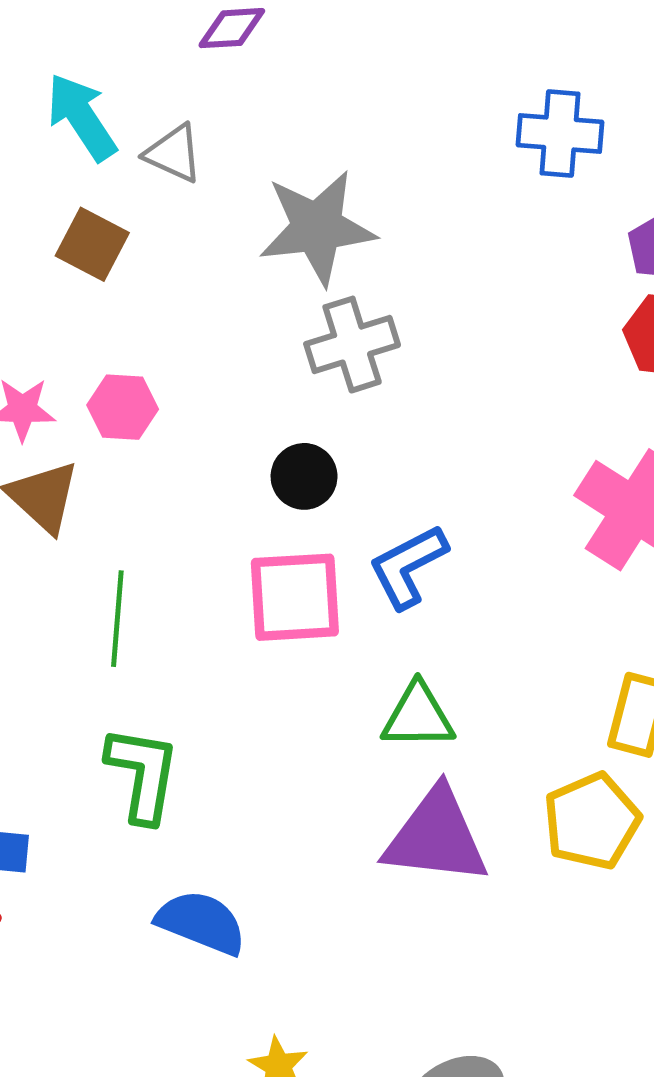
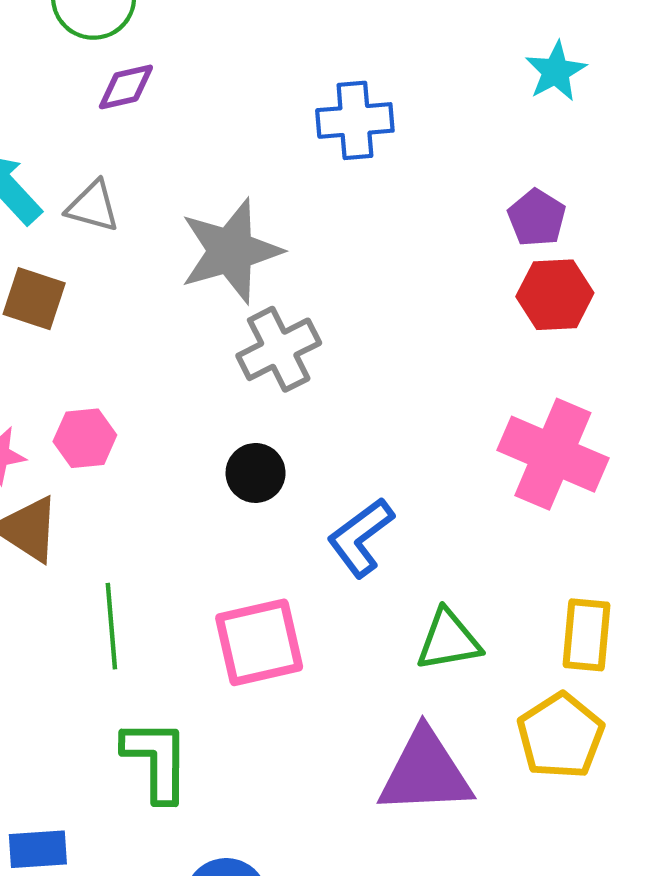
blue cross: (560, 133) -> (355, 120), moved
pink square: (295, 597) -> (259, 642), moved
green triangle: (418, 716) -> (448, 640), moved

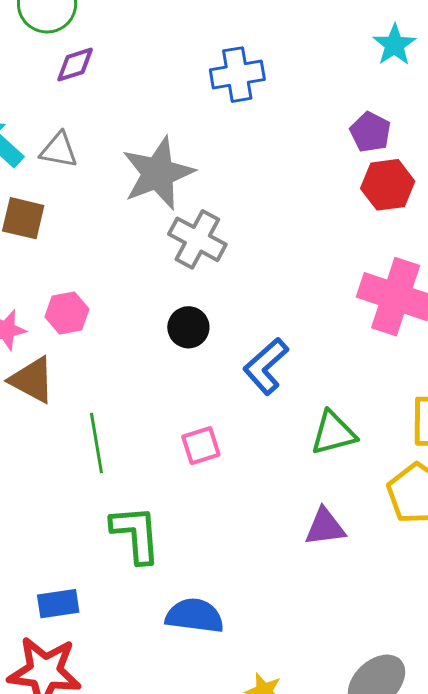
cyan star: (556, 71) -> (394, 45), moved
gray cross: (279, 349) -> (197, 239), turned -30
pink square: (259, 642) -> (201, 446), size x0.6
purple triangle: (425, 772) -> (325, 527), size x0.6

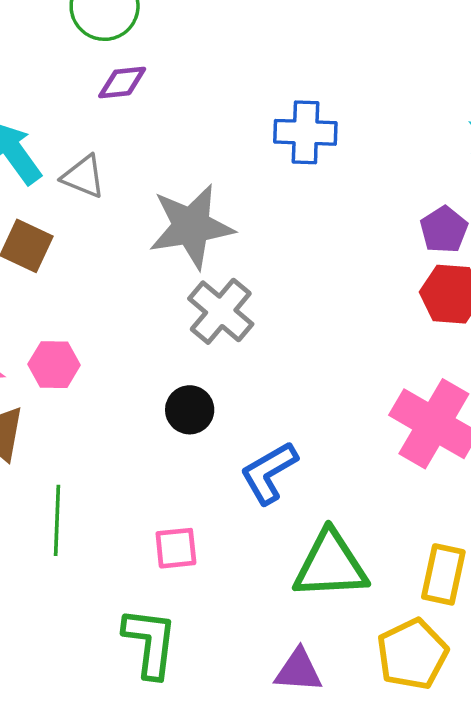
green triangle: (333, 433) -> (330, 565), size x1.4
green L-shape: (136, 534) -> (150, 643), moved

